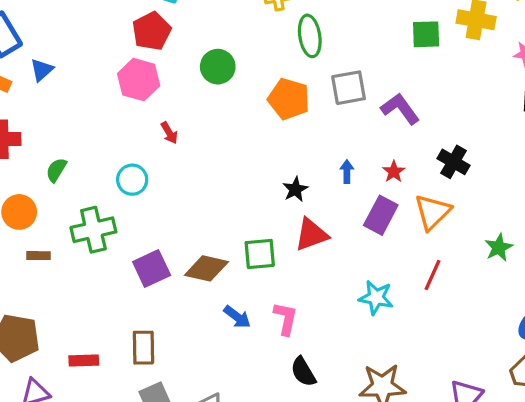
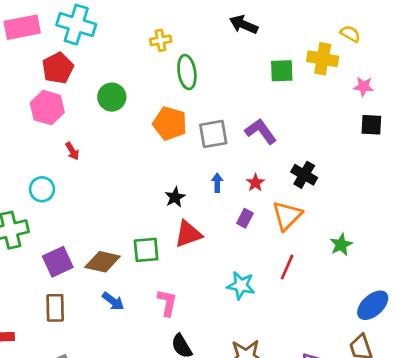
gray square: (349, 88) -> (213, 134), moved
purple rectangle: (381, 215) -> (245, 218), size x0.6
blue arrow: (237, 317) -> (113, 301), moved
brown rectangle: (143, 348) -> (55, 308), moved

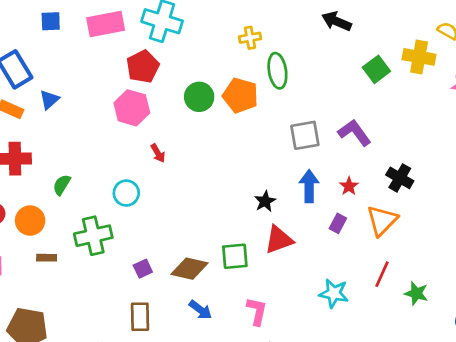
green square: (282, 71) -> (376, 69), turned -35
orange pentagon: (170, 123) -> (240, 95), moved
blue arrow: (217, 183) -> (309, 186), size x1.6
green star: (341, 245) -> (416, 293), moved, turned -30
purple square: (58, 262) -> (143, 269), size x0.6

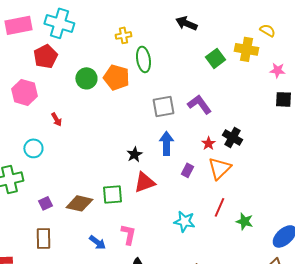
pink hexagon: (132, 108) -> (24, 92), moved
red star: (349, 186) -> (208, 143), moved
blue arrow: (200, 310) -> (97, 242), moved

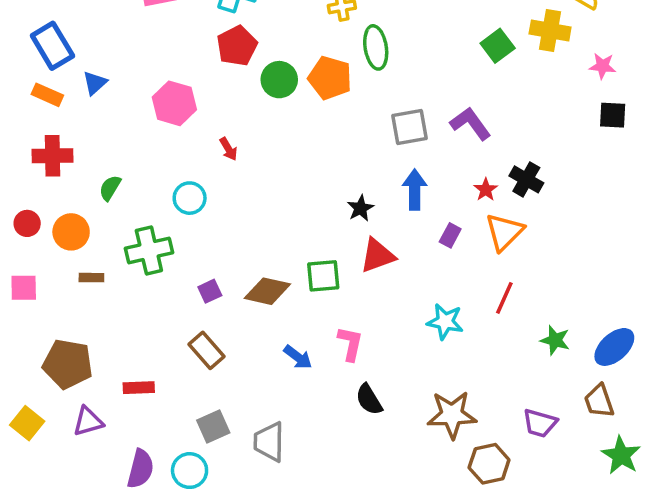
red pentagon: (45, 56) -> (237, 46), moved
green star: (244, 221) -> (555, 340), moved
brown rectangle: (43, 238) -> (206, 350), turned -40

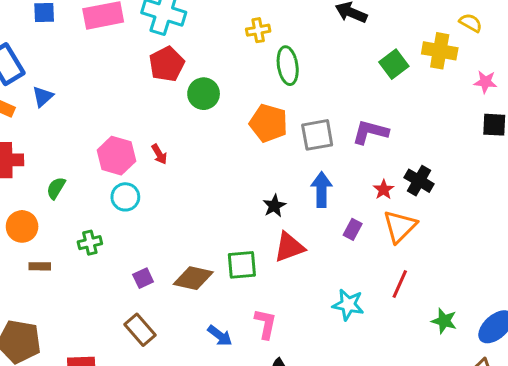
orange pentagon: (330, 78) -> (268, 123), moved
pink hexagon: (174, 103) -> (116, 156), moved
purple L-shape: (470, 124) -> (370, 132), turned -39
green cross: (149, 251) -> (90, 243), size x0.6

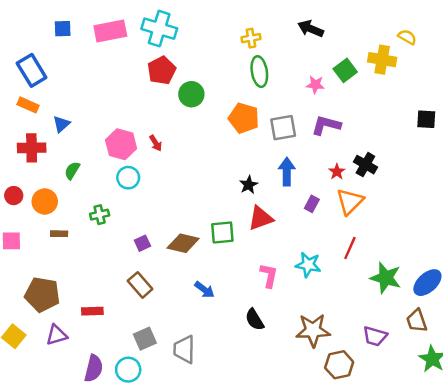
yellow cross: (258, 30) -> (251, 38), moved
pink star: (485, 82) -> (315, 85), moved
blue triangle: (43, 97) -> (61, 124), moved
green star: (444, 321) -> (386, 278), size x1.5
pink L-shape: (266, 324) -> (269, 275), moved

